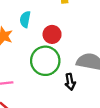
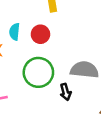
red circle: (52, 34) -> (40, 34), moved

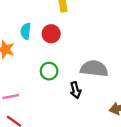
green circle: (38, 72) -> (49, 71), size x0.6

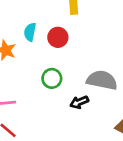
black arrow: (76, 90) -> (79, 102), turned 77

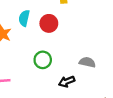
gray semicircle: (102, 80) -> (87, 62), size x0.6

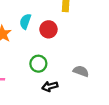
black arrow: (67, 82) -> (50, 86), moved

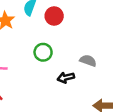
black arrow: (50, 86) -> (66, 78), moved

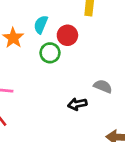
green circle: (43, 52) -> (50, 53), moved

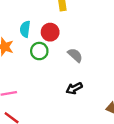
gray semicircle: (103, 86) -> (75, 55), moved, turned 35

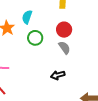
red circle: (50, 32) -> (64, 30), moved

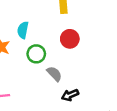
gray semicircle: (64, 48) -> (54, 74), moved

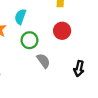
black arrow: (70, 95) -> (79, 69), moved, turned -63

